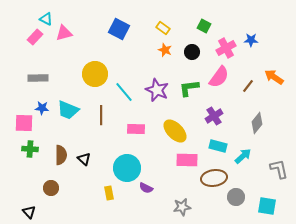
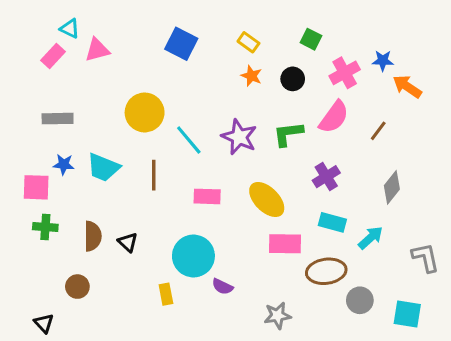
orange arrow: (274, 77) -> (407, 87), moved

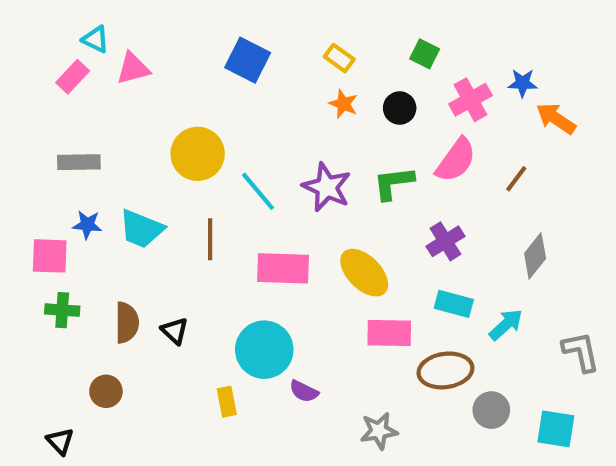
pink rectangle: (207, 196) -> (283, 268), size x1.4

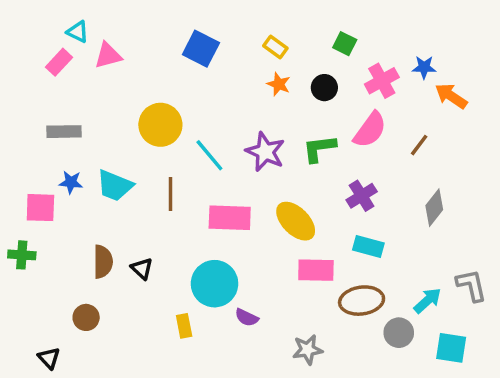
green cross: (62, 310) -> (22, 255), moved
cyan arrow: (506, 325) -> (427, 301), moved

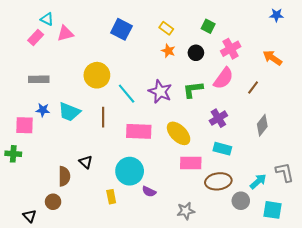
blue star: (424, 67) -> (277, 15), moved
brown semicircle: (103, 262) -> (64, 176), moved
brown circle: (86, 317) -> (53, 202), moved

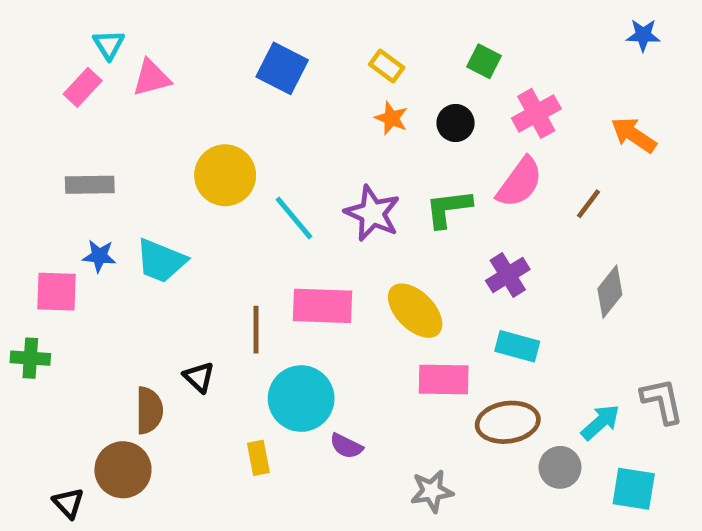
cyan triangle: (47, 19) -> (109, 45), turned 32
brown line: (103, 117) -> (256, 330), moved
brown circle: (53, 202) -> (123, 470), size x1.5

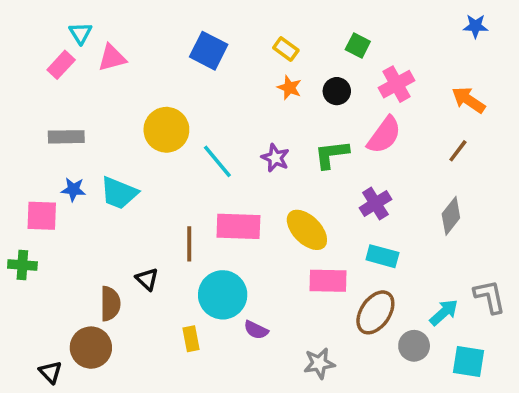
brown line: (589, 204) -> (458, 151), moved
purple star: (372, 213) -> (275, 158), size x0.7
brown ellipse: (508, 422) -> (375, 312), turned -48

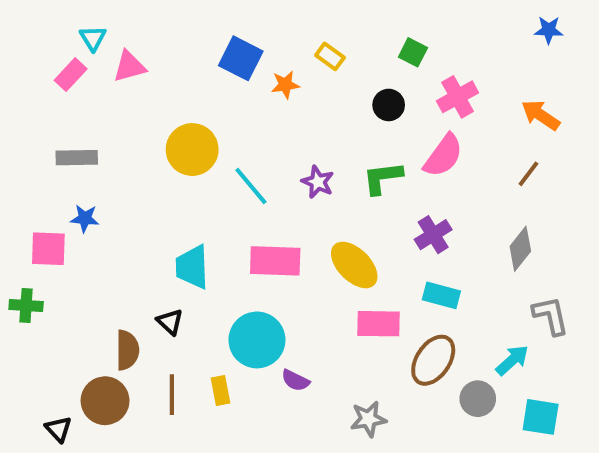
orange star: (289, 88) -> (285, 85), moved, turned -30
cyan trapezoid: (119, 193) -> (192, 267), moved, turned 66
brown line: (189, 244) -> (172, 395), moved
gray L-shape: (490, 297) -> (551, 316), moved

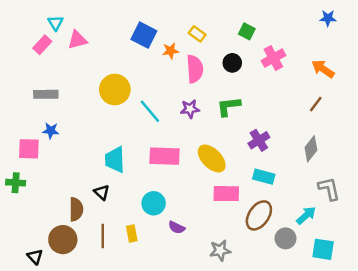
pink semicircle: (443, 156) -> (195, 69), moved, turned -40
purple star: (318, 182) -> (190, 109), turned -30
cyan circle: (257, 340) -> (154, 203), size x0.7

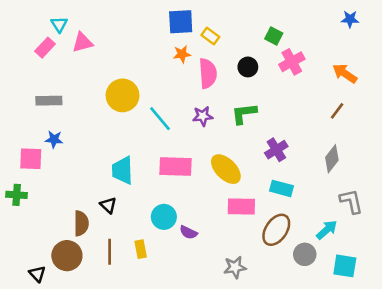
green square: (247, 31) -> (274, 36), moved
blue square: (144, 35) -> (181, 22), moved, turned -30
purple semicircle: (177, 227) -> (188, 232), moved

